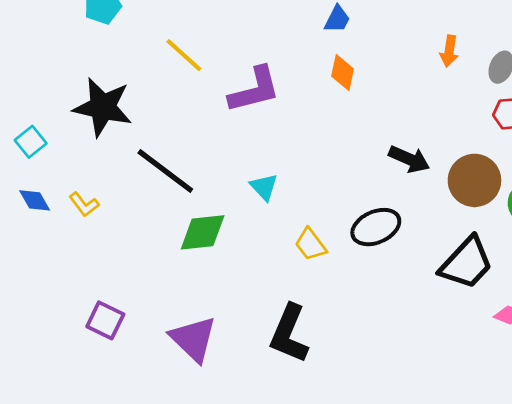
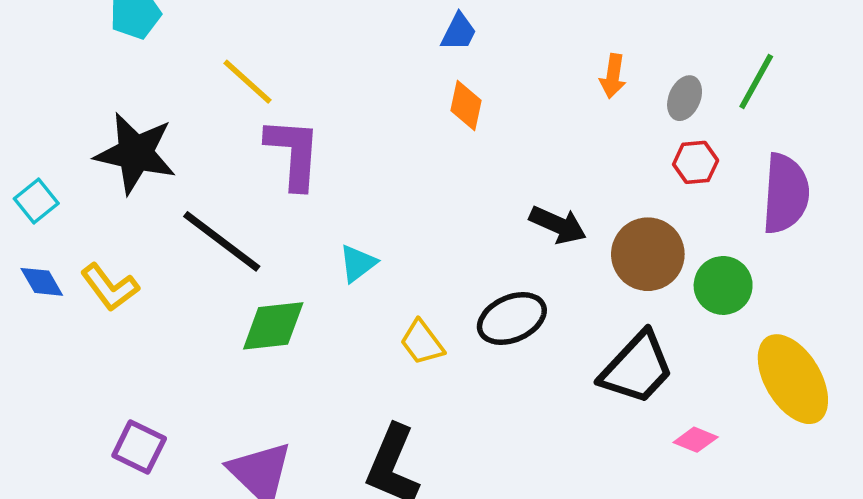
purple L-shape: (255, 90) -> (293, 153), moved, turned -72
cyan triangle: (264, 187) -> (358, 263), turned 36
yellow L-shape: (84, 204) -> (110, 287), size x1.4

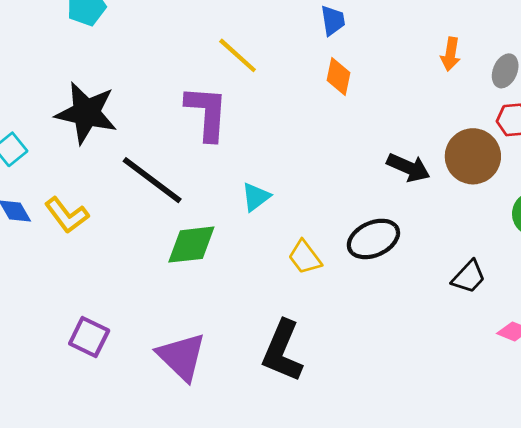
blue trapezoid: (459, 32) -> (333, 20), turned -36
yellow line: (247, 82) -> (238, 55), moved
brown circle: (648, 254) -> (473, 156), moved
black trapezoid: (637, 368) -> (469, 277), size x0.6

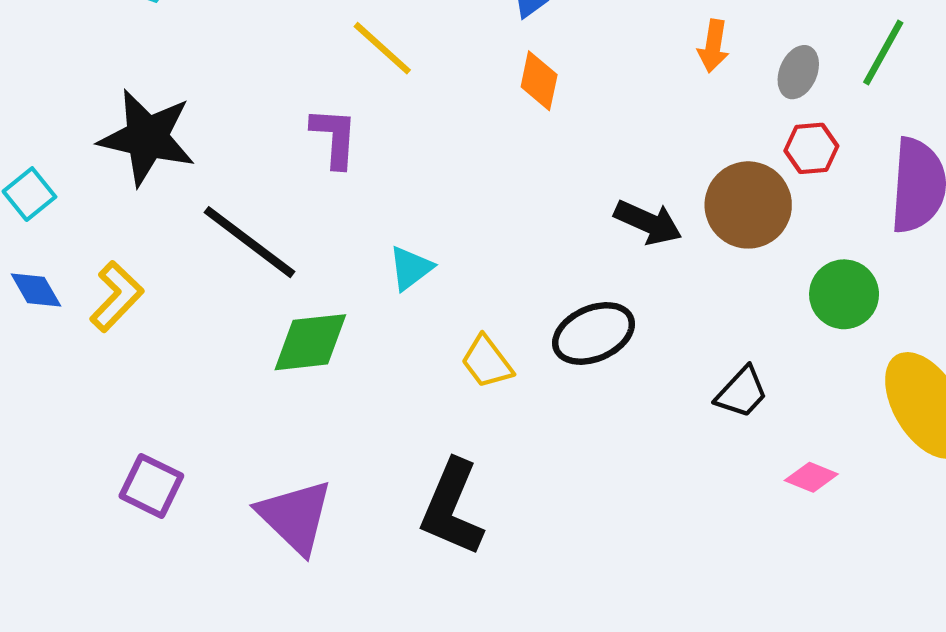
purple L-shape: (207, 113) -> (334, 137), size x0.7
yellow L-shape: (67, 215) -> (117, 296), turned -99

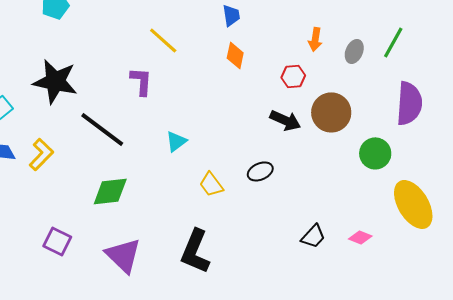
red hexagon: (811, 148) -> (293, 76), moved
black ellipse: (594, 333) -> (260, 171), size x0.7
green diamond: (310, 342) -> (110, 191), moved
black trapezoid: (742, 392) -> (313, 236), moved

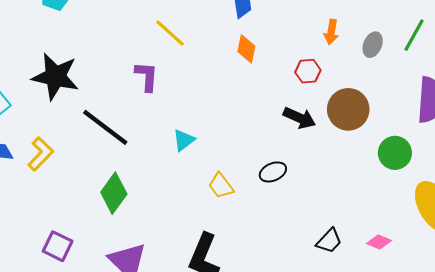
green diamond: (110, 191) -> (114, 193), turned -48

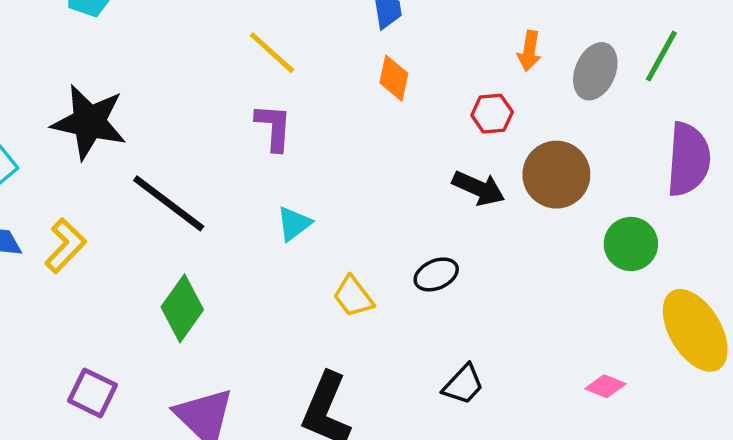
gray ellipse: (373, 45) -> (595, 71), size x1.4
purple L-shape: (147, 76) -> (274, 127), moved
black trapezoid: (329, 241) -> (463, 385), moved

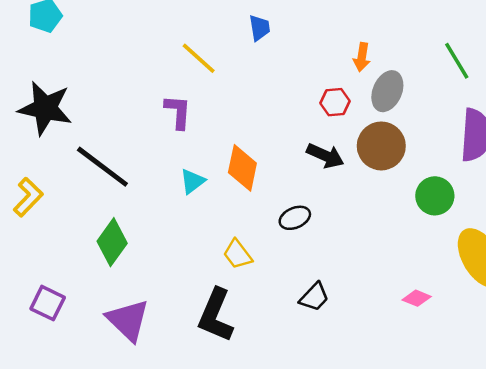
yellow line: (272, 53) -> (199, 58), moved
green line: (661, 56) -> (457, 61), turned -60
gray ellipse: (595, 71) -> (387, 91), moved
orange diamond: (394, 78) -> (242, 168), moved, size x1.4
yellow trapezoid: (353, 296) -> (238, 254), moved

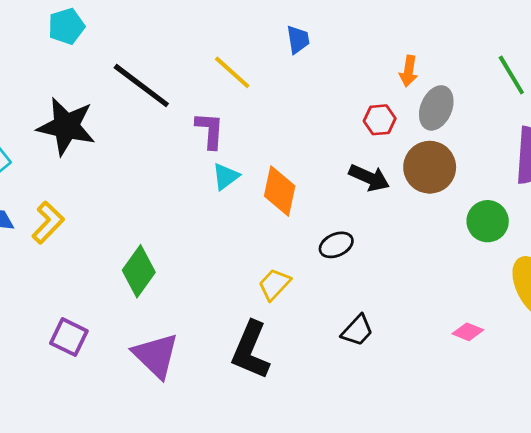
black line: (102, 167) -> (141, 86), moved
cyan triangle: (193, 181) -> (226, 176), moved
yellow trapezoid: (238, 254) -> (274, 284), turned 80

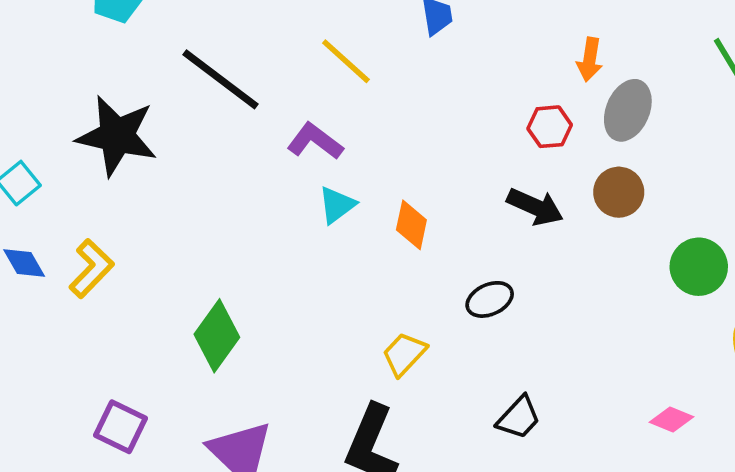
purple L-shape: (210, 130) -> (315, 141), turned -57
brown circle: (430, 167) -> (619, 192), size x0.7
orange diamond: (280, 191) -> (411, 225), size x0.7

